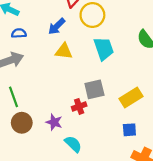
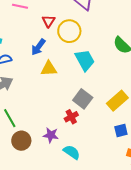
gray square: (94, 89) -> (83, 99), turned -30

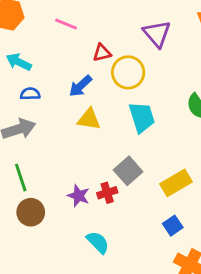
red triangle: (49, 21) -> (102, 53), turned 32
blue square: (121, 130) -> (173, 226), turned -32
purple star: (51, 135) -> (79, 196), moved

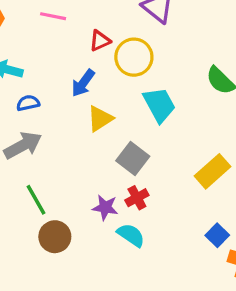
yellow triangle: (89, 119) -> (100, 119), turned -30
gray square: (128, 171) -> (133, 159), moved
blue square: (173, 226) -> (217, 235), moved
cyan semicircle: (98, 242) -> (131, 235), moved

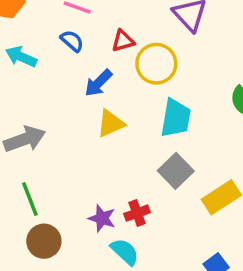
blue semicircle: (28, 103) -> (72, 41), moved, turned 45
cyan trapezoid: (159, 105) -> (176, 118), turned 30
gray square: (133, 159) -> (176, 171), moved

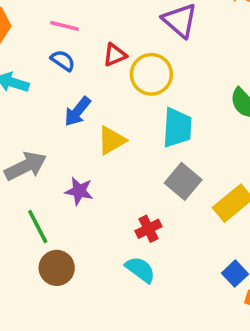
blue arrow: (98, 83) -> (78, 111), moved
purple star: (102, 218) -> (79, 191), moved

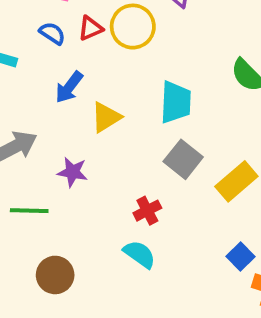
red triangle: (115, 55) -> (90, 28), moved
yellow circle: (151, 74) -> (133, 27), moved
green line: (38, 226) -> (29, 211), turned -60
brown circle: (57, 268) -> (55, 275), moved

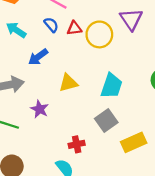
blue arrow: (69, 87) -> (38, 57), moved

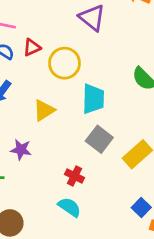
yellow circle: (99, 34) -> (64, 63), moved
red cross: (77, 144) -> (74, 176), turned -35

